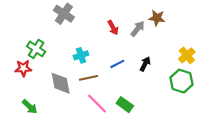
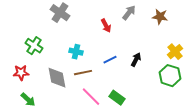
brown star: (157, 18) -> (160, 17), moved
gray arrow: (138, 29) -> (129, 13), moved
cyan cross: (81, 55) -> (76, 52), turned 32
red star: (23, 68) -> (21, 73), moved

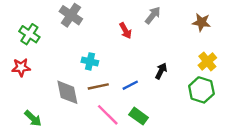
brown star: (160, 17) -> (201, 22), moved
green cross: (34, 46) -> (29, 34), moved
blue line: (110, 60) -> (130, 85), moved
red star: (21, 73) -> (21, 67), moved

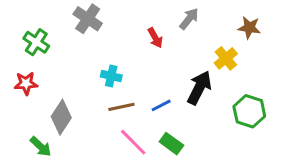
yellow cross: (207, 61) -> (226, 58), moved
black arrow: (161, 71) -> (199, 88), size x1.6
gray diamond: (67, 92) -> (61, 117), moved, turned 44

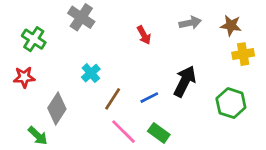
gray arrow: (189, 19) -> (190, 23), moved, turned 40
yellow cross: (226, 58) -> (243, 54), moved, turned 30
cyan cross: (111, 76) -> (91, 73), moved, turned 36
brown line: (121, 107) -> (113, 99), turned -45

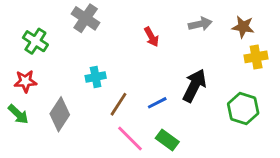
cyan cross: (91, 73) -> (96, 77), turned 30
green arrow: (38, 136) -> (18, 114), moved

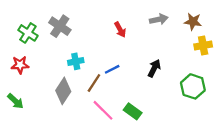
gray cross: (86, 18) -> (60, 26), moved
black arrow: (194, 86) -> (154, 68), size x0.7
blue line: (157, 103) -> (112, 69), moved
green arrow: (18, 114) -> (15, 101), moved
gray diamond: (60, 114) -> (63, 91), moved

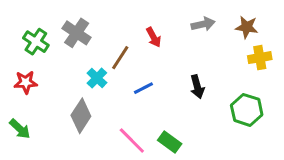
cyan cross: (76, 61) -> (97, 78), turned -35
black arrow: (154, 68) -> (197, 87), turned 138
brown line: (94, 83) -> (120, 58), moved

